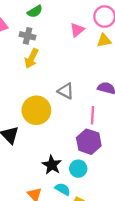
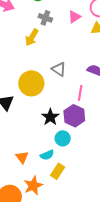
gray cross: (28, 36) -> (45, 18), moved
black star: (52, 165) -> (50, 117), moved
cyan semicircle: (63, 189) -> (47, 155), turned 120

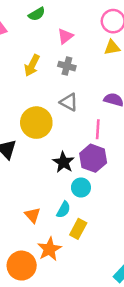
pink triangle: (74, 17) -> (65, 36), moved
gray cross: (45, 18) -> (67, 66), moved
cyan semicircle: (47, 155) -> (63, 210), turned -32

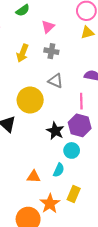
orange triangle: (33, 215) -> (34, 177), turned -40
yellow rectangle: (78, 229) -> (74, 194), moved

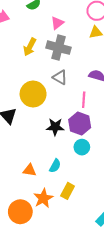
gray cross: (51, 51) -> (59, 48), size x1.6
black star: (55, 131) -> (55, 127), turned -30
cyan circle: (72, 150) -> (82, 147), moved

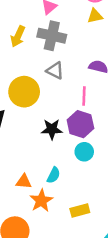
yellow rectangle: (68, 191) -> (80, 210), moved, turned 49
orange star: (43, 198) -> (41, 201), moved

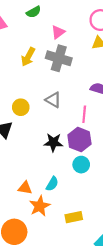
gray triangle: (55, 71) -> (53, 100), moved
yellow circle: (24, 92) -> (21, 107), moved, size x0.6

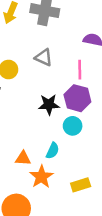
cyan circle: (81, 165) -> (73, 126), moved

